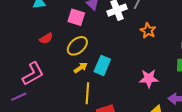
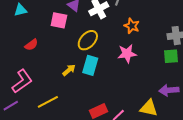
yellow ellipse: (77, 46) -> (88, 40), moved
pink star: (149, 78) -> (127, 54), moved
yellow line: (87, 93) -> (48, 102), moved, turned 65

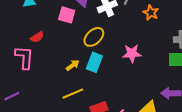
orange star: (132, 26) -> (151, 13), moved
pink L-shape: (22, 81) -> (24, 57), moved, turned -55
yellow line: (48, 102) -> (73, 94), moved

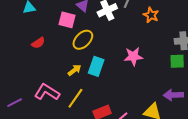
yellow ellipse: (94, 37) -> (83, 40), moved
pink L-shape: (24, 57) -> (47, 92), moved, turned -60
yellow line: (73, 94) -> (75, 98), turned -30

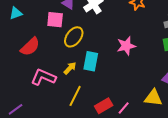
red semicircle: (38, 43) -> (30, 47), size x1.5
pink L-shape: (47, 92) -> (43, 77), moved

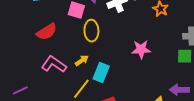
yellow ellipse: (74, 37) -> (91, 31), turned -50
cyan rectangle: (91, 61) -> (101, 73), moved

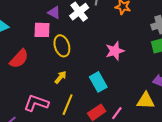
pink L-shape: (54, 64) -> (36, 103), moved
cyan rectangle: (101, 73) -> (98, 82), moved, turned -36

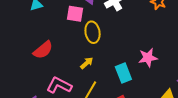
pink star: (115, 51) -> (148, 58), moved
red semicircle: (19, 59) -> (43, 50), moved

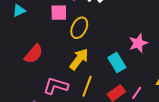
yellow ellipse: (93, 32) -> (79, 28), turned 45
yellow arrow: (87, 63) -> (79, 59), size x1.6

